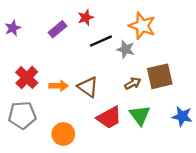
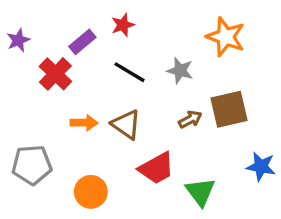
orange star: (142, 26) -> (226, 37), moved
black line: (101, 41) -> (130, 72), moved, turned 55
red cross: (27, 78) -> (55, 74), moved
green triangle: (140, 115) -> (200, 192), moved

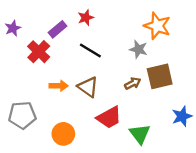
gray star: (180, 71) -> (139, 49), moved
blue star: (261, 167) -> (182, 116), turned -30

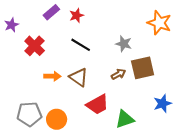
orange star: (157, 26) -> (159, 23), moved
purple rectangle: (57, 29) -> (51, 12), moved
gray pentagon: (22, 115) -> (29, 114), moved
green triangle: (140, 134) -> (125, 119), turned 48

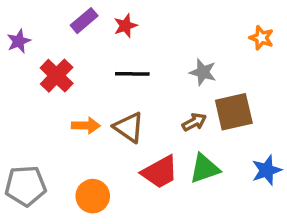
orange star: (159, 23) -> (261, 38), size x0.6
black line: (81, 45) -> (132, 74), turned -30
gray pentagon: (29, 114) -> (26, 186), moved
green triangle: (125, 119) -> (205, 169), moved

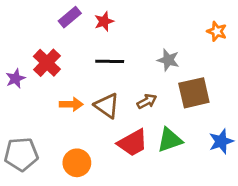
purple star: (19, 41) -> (15, 79), moved
brown arrow: (194, 122) -> (147, 101), moved

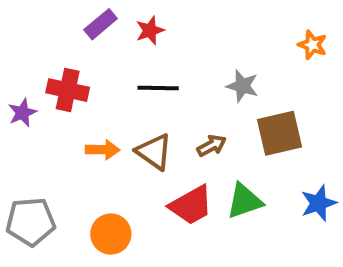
red cross: (47, 63) -> (68, 90), turned -32

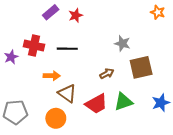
orange star: (312, 45) -> (158, 12), moved
black line: (158, 88) -> (67, 49), moved
brown triangle: (154, 152) -> (67, 93), moved

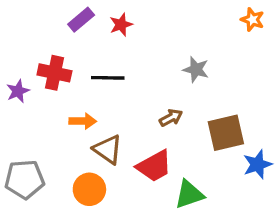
brown square: (141, 67) -> (226, 133), moved
green triangle: (123, 102) -> (189, 194), moved

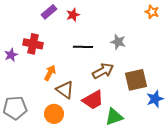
black line: (108, 78) -> (83, 47), moved
brown arrow: (171, 118) -> (103, 71), size x1.5
orange arrow: (83, 121) -> (50, 73), turned -63

